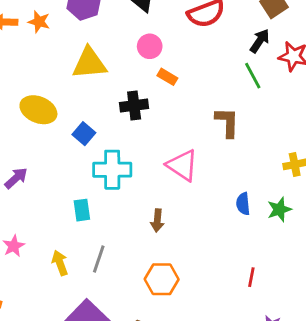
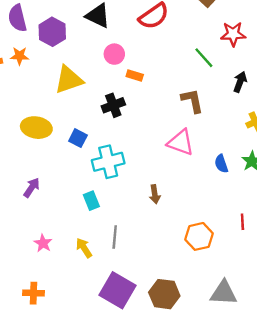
black arrow: (260, 41) -> (240, 82), moved
pink triangle: (182, 165) -> (181, 142), moved
orange hexagon: (162, 279) -> (199, 236), moved

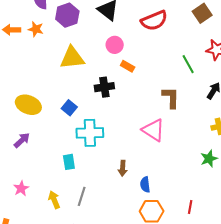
yellow ellipse: (36, 128) -> (28, 105), moved
blue semicircle: (221, 164) -> (145, 185), moved

